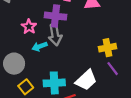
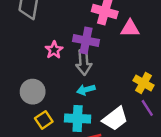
cyan arrow: (40, 46) -> (86, 90), moved
yellow cross: (108, 48) -> (143, 83), turned 35

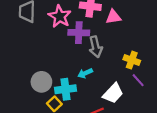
pink star: (54, 50) -> (60, 16), moved, size x1.5
gray arrow: (84, 62) -> (96, 47), moved
cyan cross: (78, 118) -> (65, 89), moved

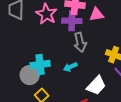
purple cross: (79, 33) -> (72, 21), moved
cyan cross: (65, 89) -> (40, 64), moved

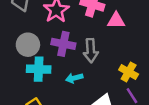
purple cross: (72, 21) -> (63, 44), moved
gray circle: (30, 75) -> (28, 45), moved

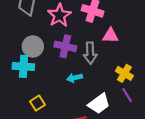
pink triangle: (116, 21) -> (110, 36), moved
cyan cross: (39, 69) -> (23, 66), moved

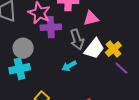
purple cross: (65, 46) -> (51, 27), moved
yellow cross: (124, 73) -> (113, 49), turned 35
white trapezoid: (99, 104) -> (94, 49), moved

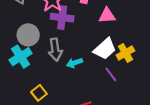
gray arrow: (77, 39) -> (55, 50), moved
purple line: (121, 68) -> (111, 74), moved
cyan cross: (20, 69) -> (21, 57), turned -30

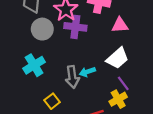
gray circle: (28, 35) -> (42, 29), moved
gray arrow: (55, 50) -> (72, 77), moved
yellow cross: (125, 53) -> (118, 99), moved

